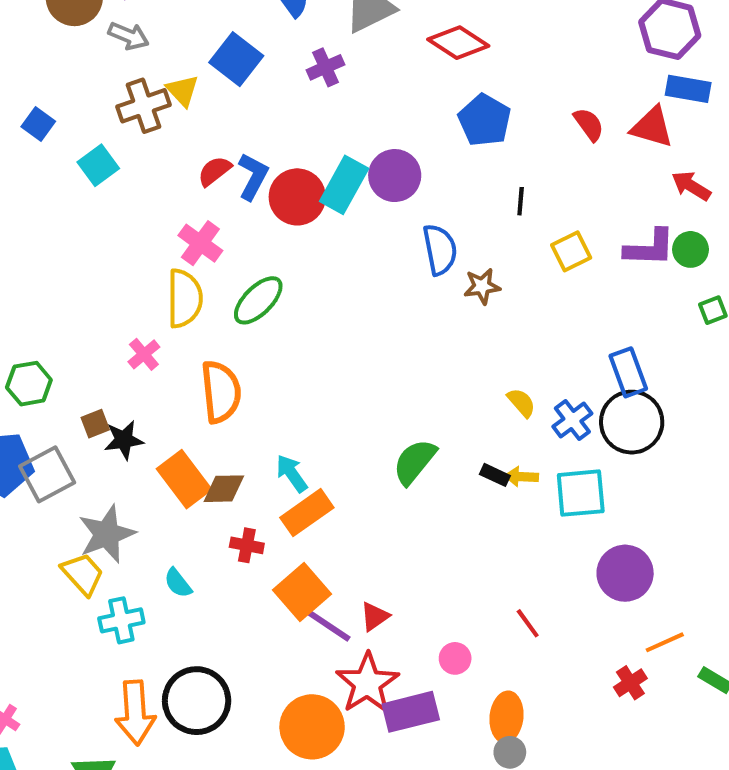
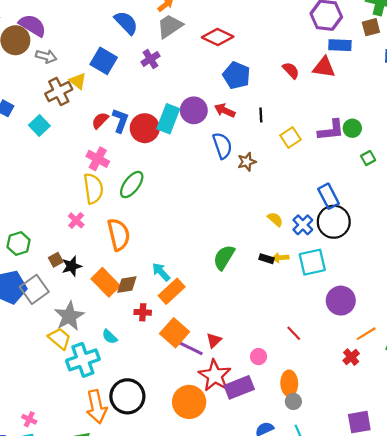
red arrow: (691, 186) -> (225, 110), moved
cyan cross: (121, 620) -> (83, 360), size x1.4

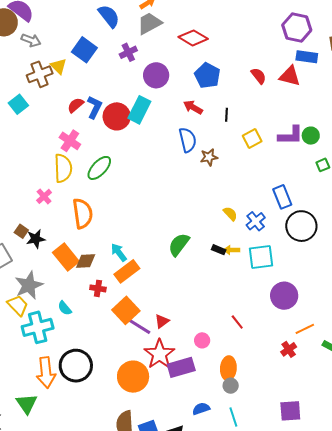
purple circle: (194, 110) -> (156, 75), moved
black circle: (334, 222) -> (301, 226), moved
brown square: (56, 260) -> (21, 231), turned -32

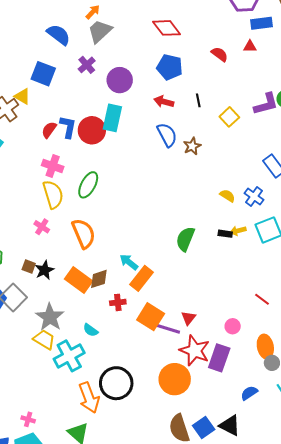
red diamond: (193, 38) -> (167, 28), moved, turned 36
red triangle: (290, 76) -> (250, 46), size x0.6
purple rectangle: (181, 367) -> (219, 358), turned -40

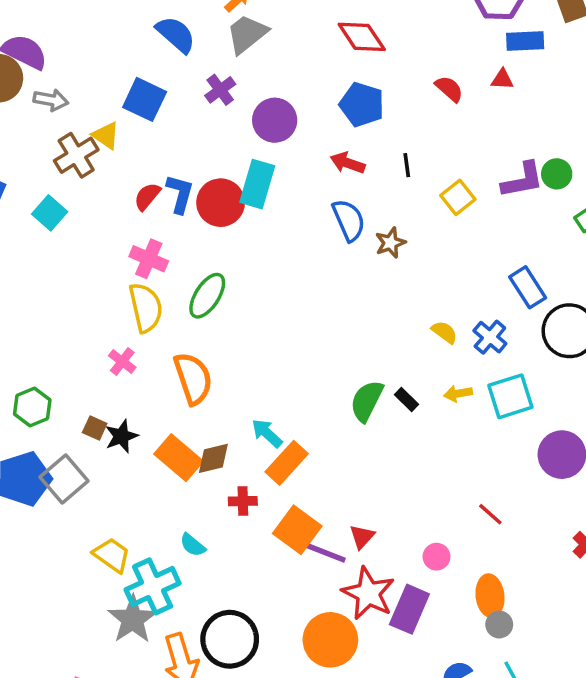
black rectangle: (225, 234) -> (406, 399), moved, turned 32
gray star: (50, 317) -> (133, 619), moved

